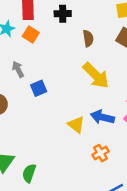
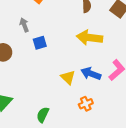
yellow arrow: (96, 75) -> (89, 38), turned 135
green semicircle: (29, 173) -> (43, 115), moved

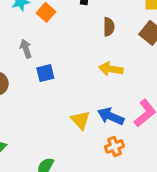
yellow arrow: (89, 38) -> (111, 69), size x0.7
orange cross: (86, 104) -> (114, 147), moved

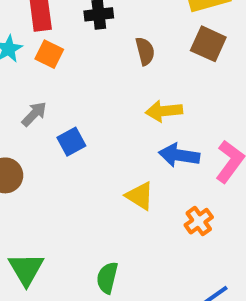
gray arrow: (26, 49) -> (34, 114), turned 78
blue arrow: (111, 116) -> (179, 155), moved

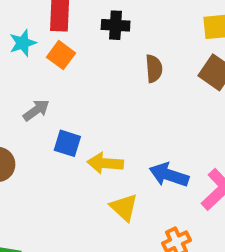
yellow arrow: (164, 111) -> (105, 163), moved
blue square: (71, 142) -> (67, 143), turned 36

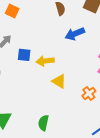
blue arrow: (169, 175) -> (75, 34), moved, turned -30

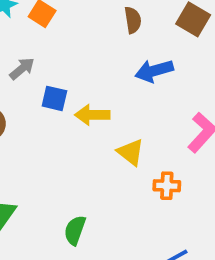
yellow triangle: (59, 81) -> (131, 152), moved
orange cross: (89, 93) -> (167, 186), turned 32

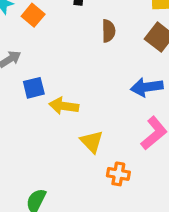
blue arrow: (154, 71) -> (147, 87), moved
blue square: (54, 98) -> (34, 88), turned -35

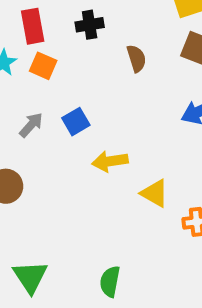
blue square: (34, 88) -> (76, 122), moved

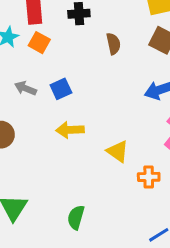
gray arrow: (31, 125) -> (25, 88), turned -115
yellow arrow: (110, 161) -> (70, 130), moved

